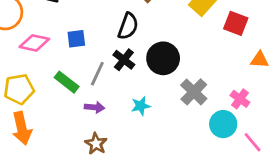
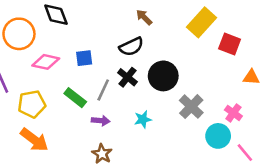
black semicircle: (128, 26) -> (131, 47), turned 45
orange arrow: (22, 128) -> (34, 140), turned -40

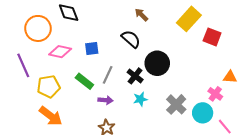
black semicircle: (131, 47) -> (131, 39), turned -114
black cross: (127, 77) -> (135, 76), moved
orange triangle: (251, 77) -> (230, 77), moved
gray cross: (191, 107) -> (176, 104), moved

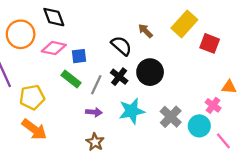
brown arrow: (141, 15) -> (145, 31), moved
pink diamond: (60, 52) -> (54, 48), moved
black cross: (135, 76) -> (119, 77), moved
green rectangle: (84, 81) -> (71, 79), moved
cyan star: (140, 99) -> (132, 111), size x1.6

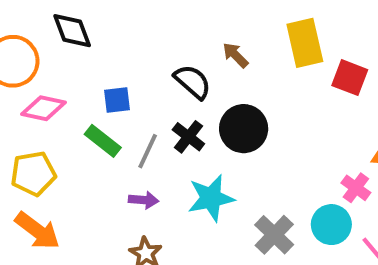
yellow rectangle: (184, 24) -> (305, 43), turned -55
pink diamond: (54, 48) -> (44, 108), moved
gray cross: (171, 117) -> (274, 235), moved

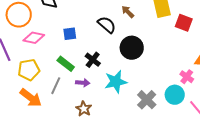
black cross: (188, 137) -> (93, 60), moved
green rectangle: (103, 141) -> (66, 64), moved
gray line: (148, 151) -> (56, 86), moved

